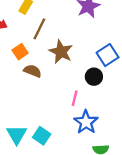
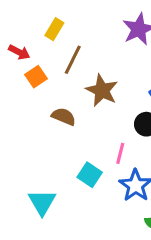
orange square: (20, 52) -> (36, 77), moved
cyan square: (42, 136) -> (90, 175), moved

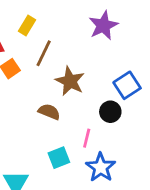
brown semicircle: (64, 117) -> (49, 112), moved
cyan square: (90, 175) -> (59, 158), turned 35

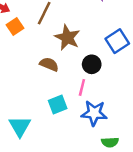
black circle: (110, 112) -> (92, 64), moved
blue star: (101, 167) -> (94, 113), turned -30

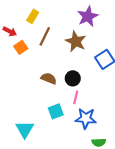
brown star: (67, 38) -> (76, 41), moved
black circle: (92, 64) -> (73, 78), moved

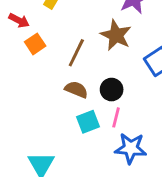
brown line: (45, 36) -> (76, 53), moved
cyan square: (56, 111) -> (88, 122), moved

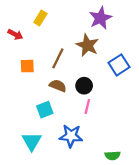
orange square: (35, 44) -> (27, 66), moved, turned 32
cyan square: (88, 122) -> (45, 110), moved
blue star: (131, 148) -> (71, 136), moved

